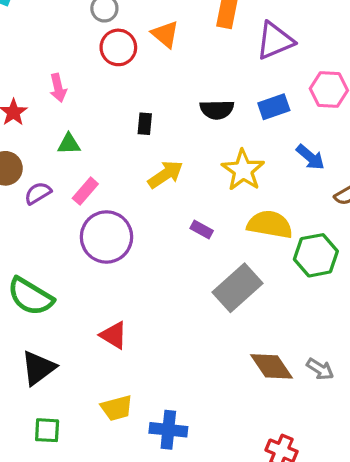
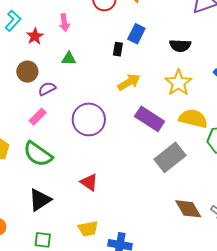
blue rectangle: (274, 107) -> (136, 34), moved, turned -48
black semicircle: (217, 110) -> (180, 46), moved
pink rectangle: (85, 191) -> (38, 117), moved
purple rectangle: (202, 230) -> (150, 119), size x2.0

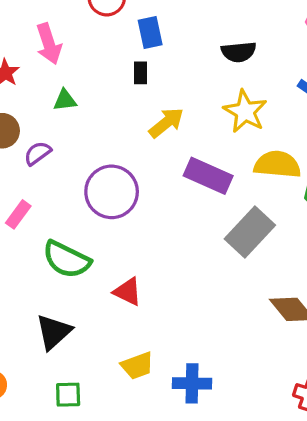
pink arrow: (64, 23) -> (49, 44), size x1.4
blue rectangle: (136, 34) -> (150, 33), moved, turned -30
pink rectangle: (38, 117) -> (18, 214), moved
green semicircle: (38, 154) -> (67, 259), moved

